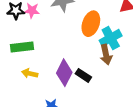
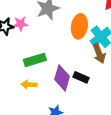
green rectangle: (22, 47) -> (35, 60), moved

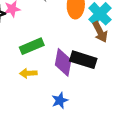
black rectangle: (81, 77) -> (83, 60), size x1.5

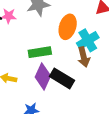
green rectangle: (32, 46) -> (40, 52), moved

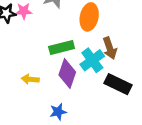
cyan cross: (88, 40) -> (92, 60), moved
black rectangle: (62, 78) -> (118, 84), moved

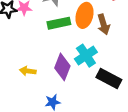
green rectangle: (62, 47) -> (59, 23), moved
brown arrow: (110, 48) -> (104, 24), moved

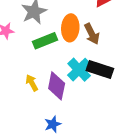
yellow arrow: (28, 71) -> (32, 83), moved, turned 63
black rectangle: (109, 79) -> (100, 70), moved

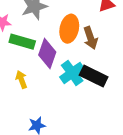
green rectangle: (45, 41) -> (22, 42), moved, turned 30
purple diamond: (57, 86) -> (47, 53), moved

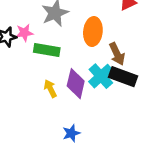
brown arrow: (91, 38) -> (117, 54), moved
purple diamond: (47, 53) -> (76, 84), moved

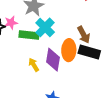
orange ellipse: (93, 32) -> (69, 50), moved
cyan cross: (101, 76) -> (45, 27), moved

